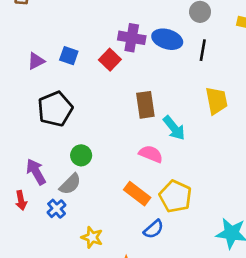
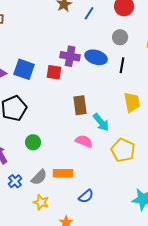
blue square: (69, 56) -> (24, 69), size x1.5
red square: (110, 60) -> (54, 72), turned -35
gray semicircle: (70, 184) -> (39, 177), moved
orange rectangle: (137, 194) -> (63, 173), moved, turned -36
yellow pentagon: (175, 196) -> (123, 150), moved

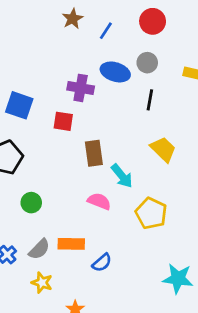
blue ellipse: (96, 57) -> (115, 72), moved
red square: (54, 72) -> (63, 121), moved
yellow trapezoid: (132, 102) -> (163, 149), turned -35
blue semicircle: (86, 196) -> (102, 263), moved

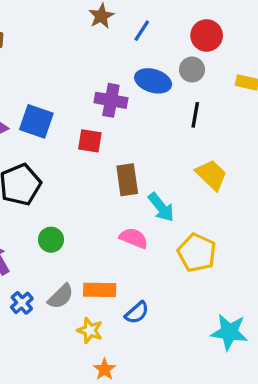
red circle: (153, 21) -> (207, 35), moved
yellow star: (42, 283) -> (90, 330), moved

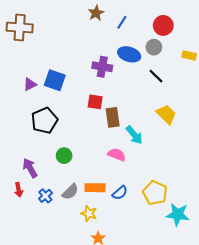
black line: (195, 115) -> (156, 76), turned -56
red square: (90, 141) -> (95, 102), moved
yellow pentagon: (197, 253) -> (155, 193), moved
blue semicircle: (137, 313) -> (120, 193), moved

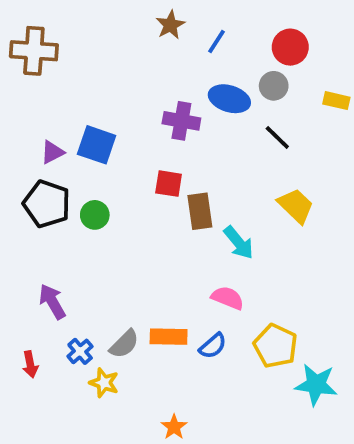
black pentagon: (44, 120) -> (47, 204), moved, turned -30
pink semicircle: (117, 155) -> (228, 298), moved
green circle: (64, 156) -> (95, 215), moved
red arrow: (19, 190) -> (30, 364), moved
yellow star: (89, 213) -> (104, 383), moved

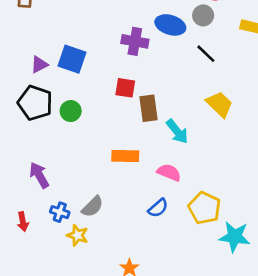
orange rectangle: (169, 337) -> (125, 156), moved
blue cross: (80, 351) -> (60, 212), turned -30

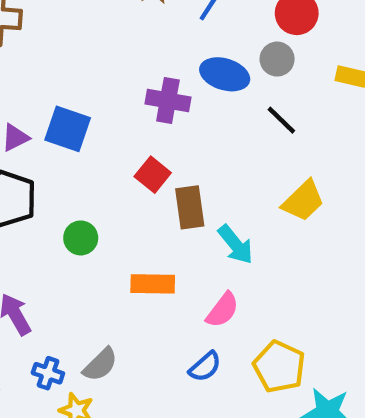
red square: (125, 88) -> (153, 175), turned 30
yellow trapezoid: (220, 104) -> (303, 201), turned 92
green circle: (71, 111) -> (81, 238), moved
pink semicircle: (169, 172) -> (223, 310), turned 105

